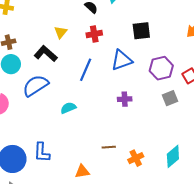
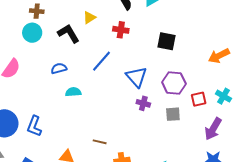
blue triangle: (122, 60) -> (136, 77), moved, turned 50
blue semicircle: (35, 86) -> (59, 68), moved, size x0.6
purple cross: (125, 99) -> (143, 103), moved

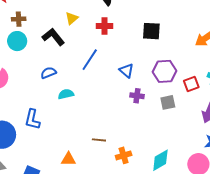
blue triangle: (136, 77) -> (126, 71), size x0.7
blue L-shape: (34, 126) -> (32, 119), moved

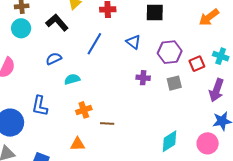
blue triangle: (126, 71) -> (133, 42), moved
orange cross: (124, 155) -> (84, 110), moved

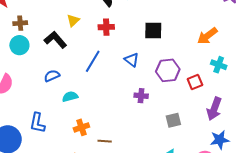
cyan cross: (221, 56) -> (219, 65), moved
gray square: (174, 83) -> (173, 120), moved

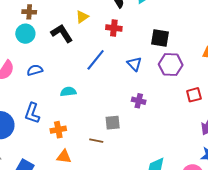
purple hexagon: (168, 70) -> (171, 65), moved
blue semicircle: (52, 76) -> (35, 70), moved
gray square: (173, 120) -> (113, 123), moved
orange cross: (81, 127) -> (58, 130), moved

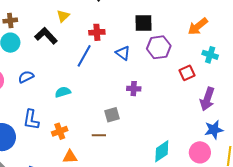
red cross: (114, 28) -> (97, 32), moved

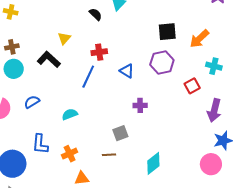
black square: (144, 23) -> (167, 32), moved
cyan diamond: (162, 151) -> (153, 163), moved

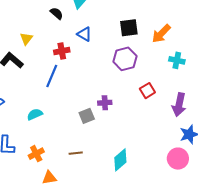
blue triangle: (127, 71) -> (84, 34), moved
red square: (192, 86) -> (147, 91), moved
gray square: (120, 133) -> (87, 116), moved

